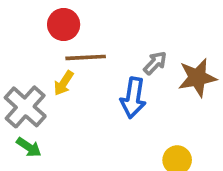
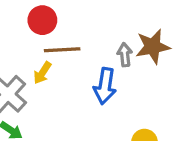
gray arrow: (155, 63) -> (125, 55), turned -50
brown star: (197, 78) -> (153, 46), moved

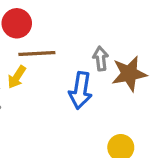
brown star: (153, 46) -> (129, 74), moved

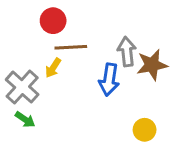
gray arrow: (101, 59) -> (127, 52), size x1.4

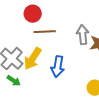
yellow arrow: (53, 68) -> (33, 59), moved, size x1.6
blue arrow: (109, 80) -> (58, 67), moved

